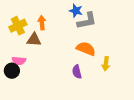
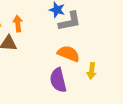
purple semicircle: (77, 72) -> (58, 80), size x1.5

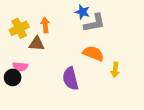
purple semicircle: (58, 80) -> (70, 79), moved

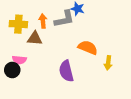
gray L-shape: (94, 23) -> (64, 19), moved
yellow cross: (19, 28) -> (18, 24), turned 30

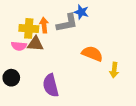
yellow cross: (18, 24) -> (29, 28), moved
pink semicircle: (19, 60) -> (19, 46), moved
purple semicircle: (66, 71) -> (51, 85), moved

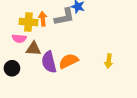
brown triangle: (35, 44) -> (34, 49), moved
orange semicircle: (92, 54) -> (69, 61), moved, turned -48
purple semicircle: (51, 85) -> (49, 62), moved

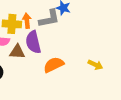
yellow arrow: (109, 61) -> (95, 65), turned -72
purple semicircle: (49, 62) -> (33, 42), moved

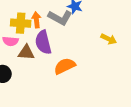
gray L-shape: (49, 19) -> (60, 18), turned 40
yellow arrow: (95, 65) -> (109, 39), moved

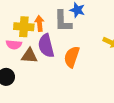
gray L-shape: (60, 18) -> (63, 21), turned 60
orange semicircle: (65, 66) -> (72, 57), moved, turned -45

